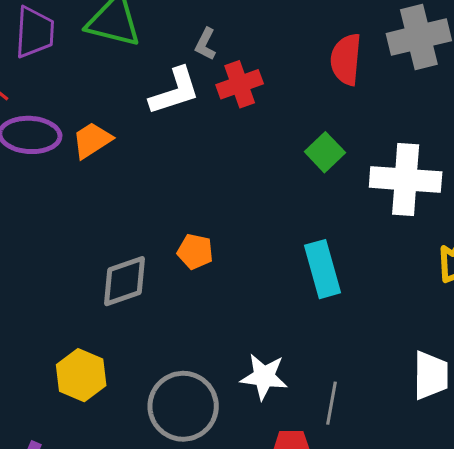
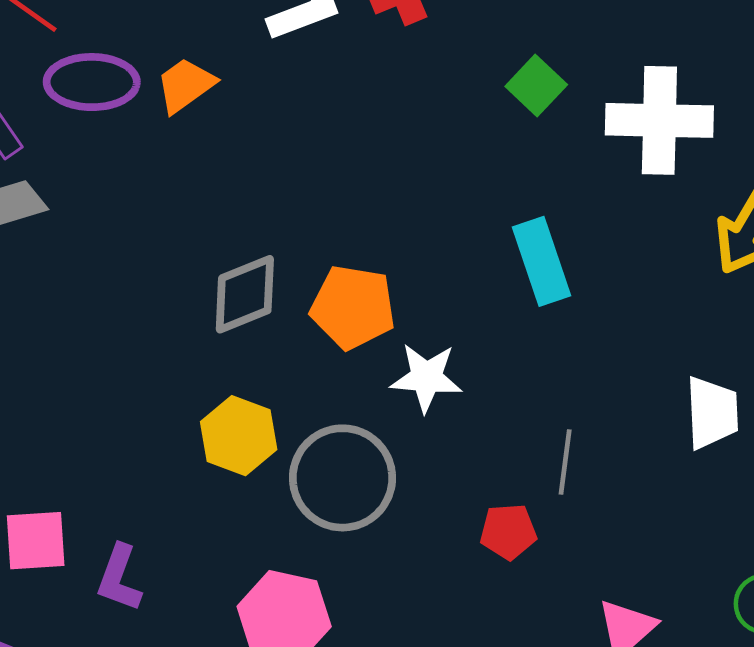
orange pentagon: (195, 252) -> (353, 307), moved, size x1.6
yellow hexagon: (81, 375) -> (239, 436), moved
white star: (264, 377) -> (426, 378), moved

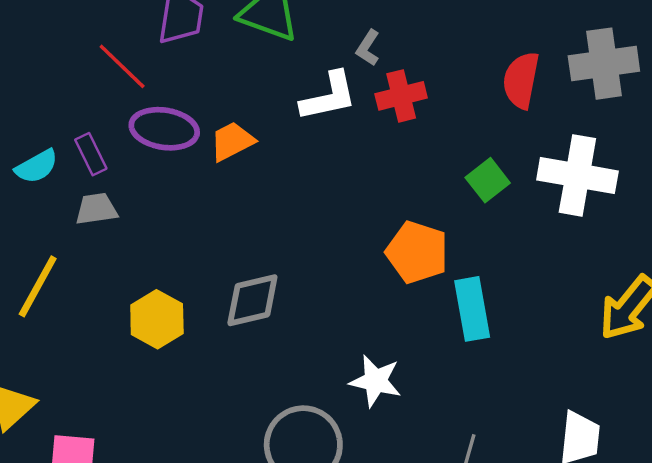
white cross: (659, 120) -> (577, 175), moved
orange pentagon: (353, 307) -> (417, 252), moved
yellow hexagon: (239, 436) -> (157, 319), moved

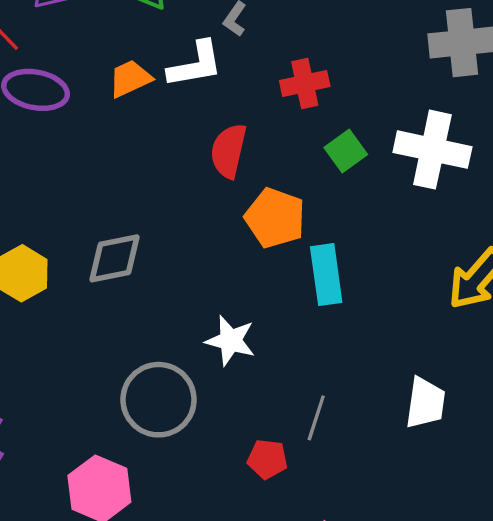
red semicircle: (521, 80) -> (229, 151), moved
red cross: (401, 96) -> (305, 83), moved
orange trapezoid: (232, 141) -> (130, 78), moved

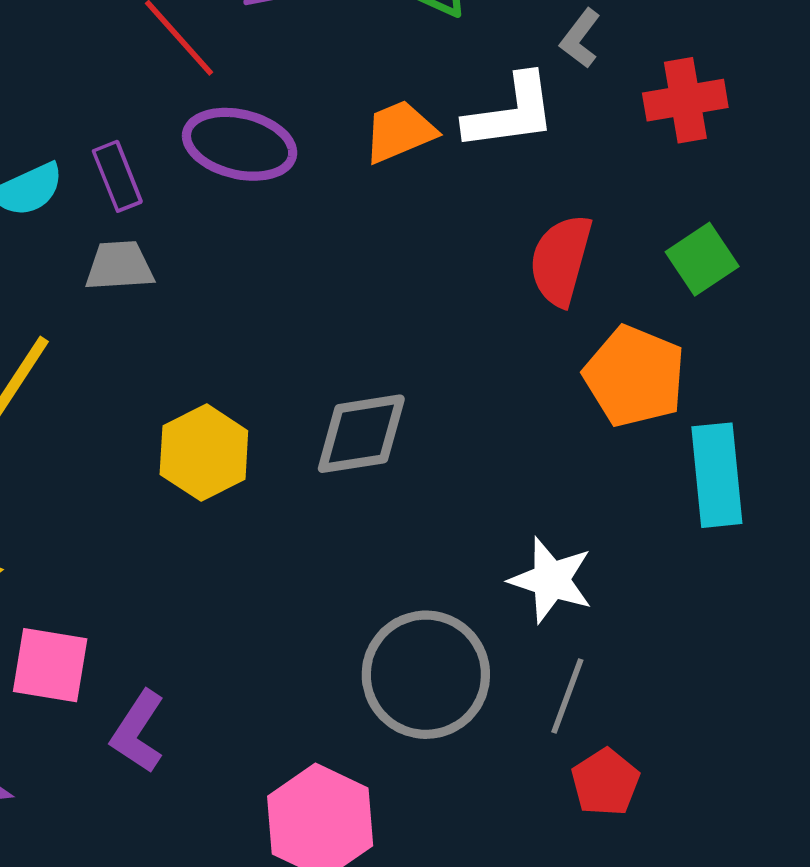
red cross: (305, 83) -> (685, 100), moved
green square: (346, 151) -> (702, 259), moved
gray line: (316, 418) -> (567, 696), moved
red pentagon: (267, 459) -> (605, 782), turned 30

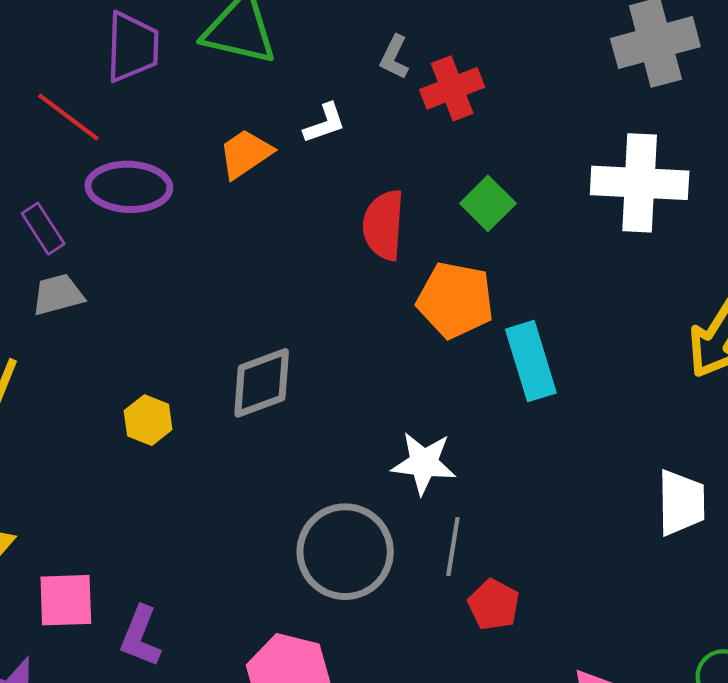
gray L-shape: (580, 38) -> (394, 57), moved
white L-shape: (511, 112) -> (325, 123), size x0.6
yellow hexagon: (204, 453) -> (148, 420), size x0.7

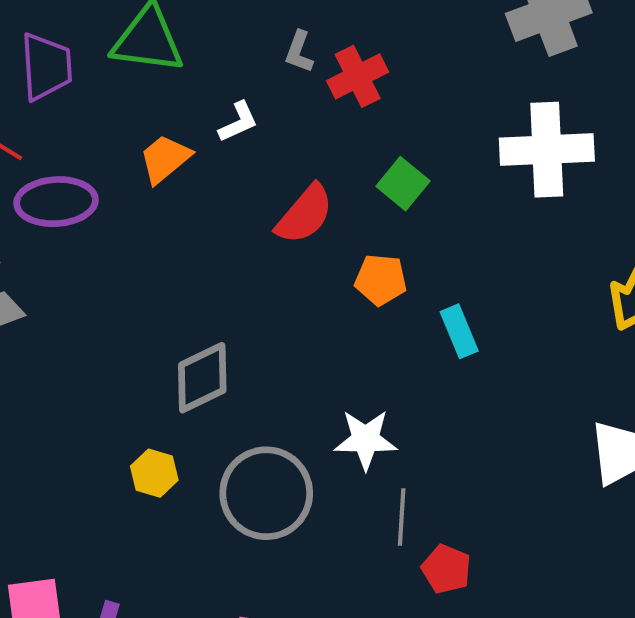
red semicircle: (384, 225) -> (305, 214), turned -138
orange pentagon: (455, 300) -> (381, 280), size x0.7
cyan rectangle: (531, 361) -> (459, 331), size x0.7
yellow hexagon: (148, 420) -> (154, 473), moved
gray circle: (345, 552) -> (266, 493), moved

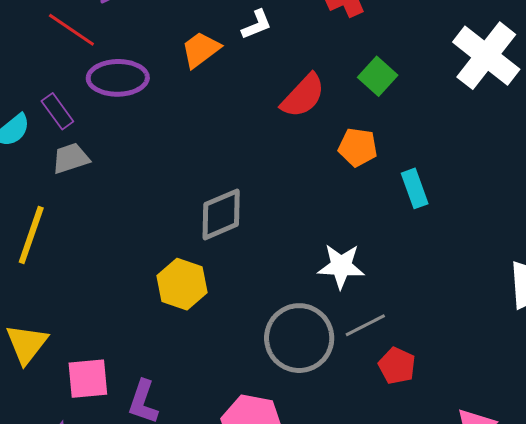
white cross: (547, 150) -> (486, 56), turned 38
yellow hexagon: (154, 473) -> (182, 284), size x1.4
gray circle: (266, 493) -> (299, 338), moved
gray line: (402, 517) -> (365, 325), turned 57

